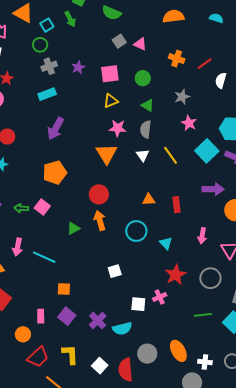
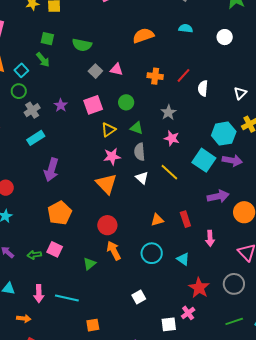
yellow triangle: (111, 101) -> (108, 130), moved
pink star: (189, 123) -> (172, 138), moved
pink arrow: (202, 236) -> (210, 238), moved

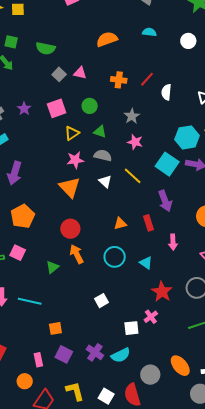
gray semicircle: (140, 152) -> (103, 155), turned 108
purple arrow: (218, 196) -> (165, 201), moved, turned 80

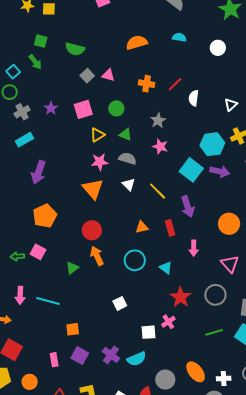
yellow line: (133, 176) -> (158, 191), moved
orange circle: (25, 381) -> (30, 382), moved

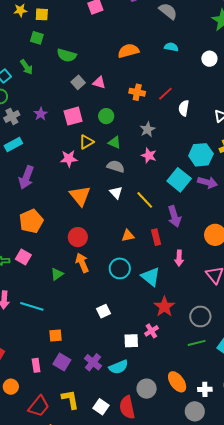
green square: (41, 41) -> (37, 38), moved
pink star: (100, 162) -> (69, 159), moved
cyan triangle: (166, 268) -> (151, 277), size x1.5
gray circle: (215, 295) -> (200, 316), moved

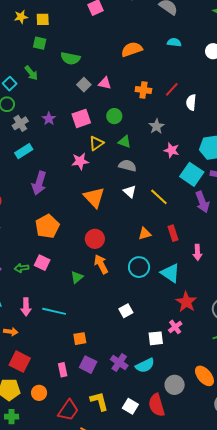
pink star: (149, 155) -> (172, 150), moved
purple arrow: (174, 216) -> (202, 202), moved

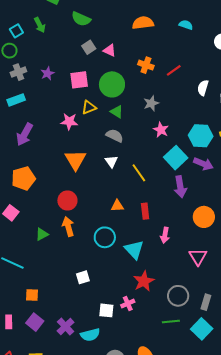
white semicircle: (191, 102) -> (203, 88), moved
green circle: (114, 116) -> (112, 84), size x1.6

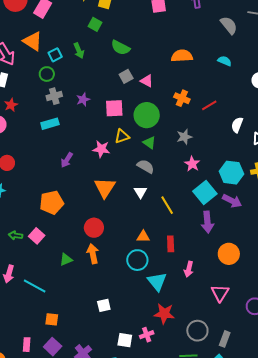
purple arrow: (25, 134) -> (67, 160), moved, size x0.7
cyan circle: (105, 237) -> (137, 260), moved
red star: (144, 281) -> (164, 314), turned 30

